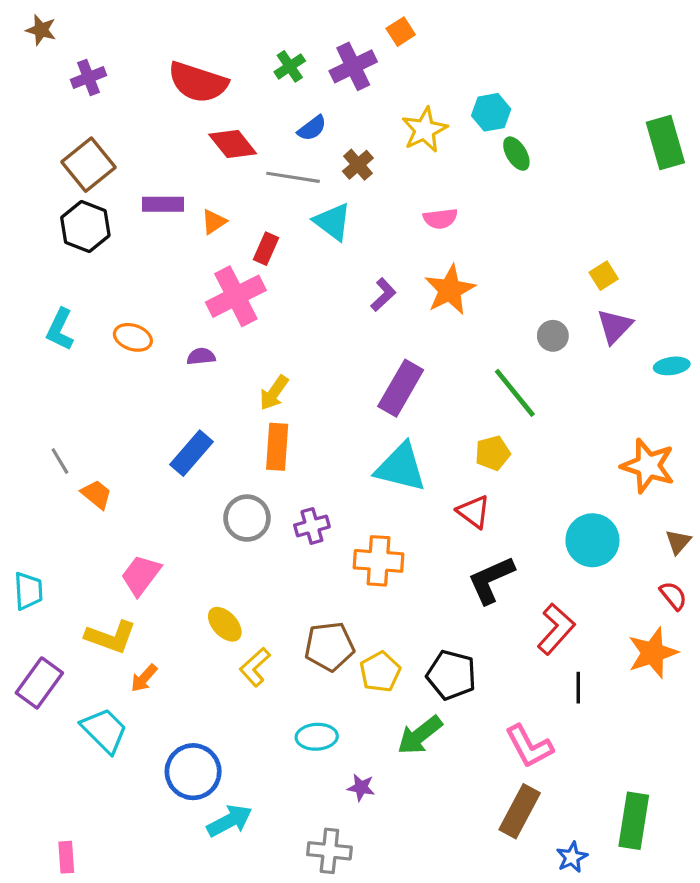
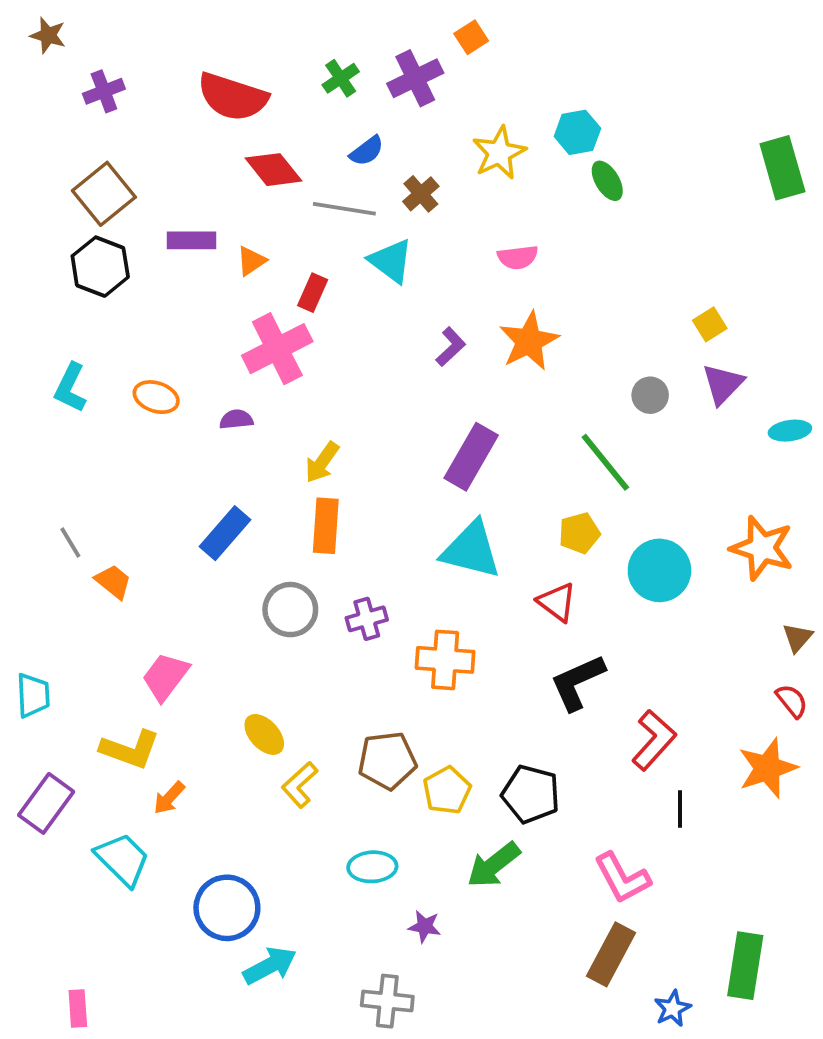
cyan circle: (592, 540) -> (659, 570), moved

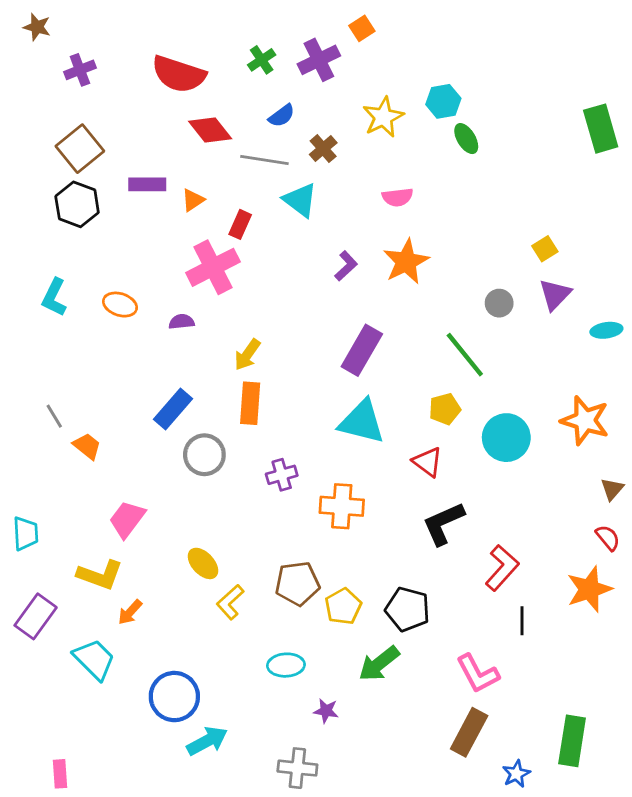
gray circle: (290, 610) -> (204, 455), moved

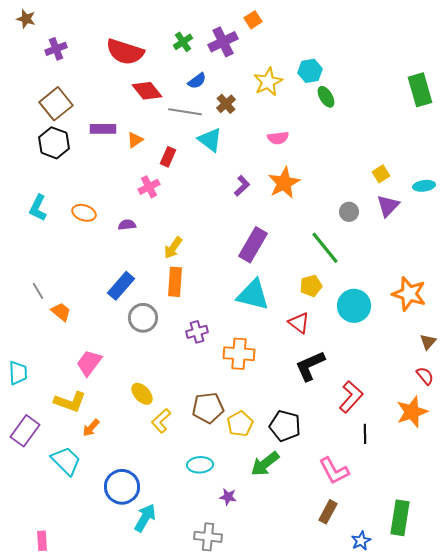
pink cross: (213, 267) -> (149, 187), size x0.6
cyan ellipse: (606, 330) -> (424, 186), moved
brown rectangle: (469, 732) -> (328, 512), size x0.7
cyan arrow: (207, 741) -> (145, 518), turned -32

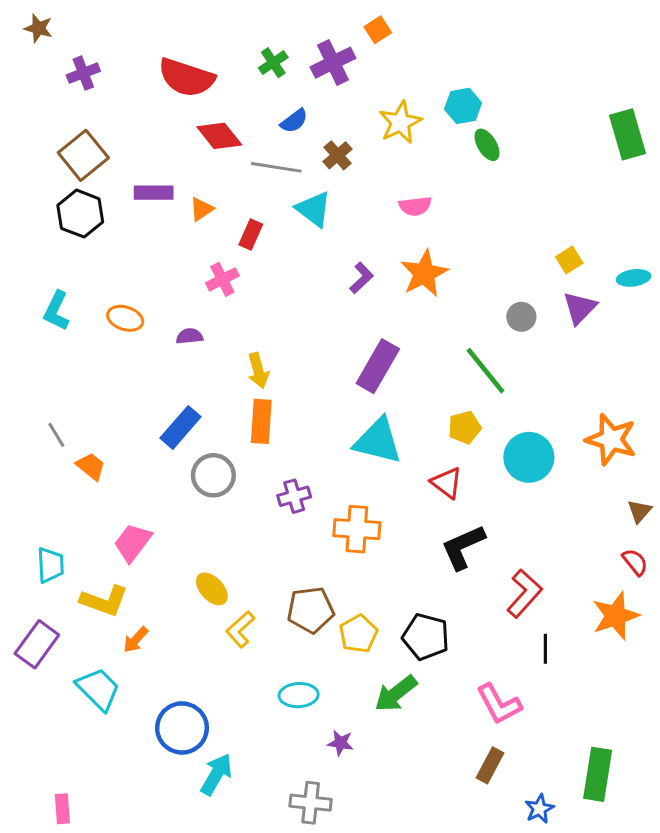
yellow arrow: (173, 248) -> (258, 371), turned -50
cyan trapezoid: (18, 373) -> (50, 565), moved

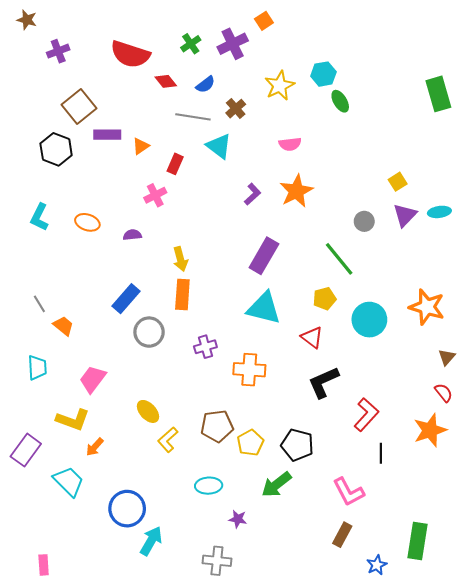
red diamond: (219, 136) -> (166, 81), moved, size x0.7
brown square: (83, 155) -> (79, 106), moved
cyan ellipse: (634, 278) -> (439, 212), moved
cyan trapezoid: (50, 565) -> (37, 368), moved

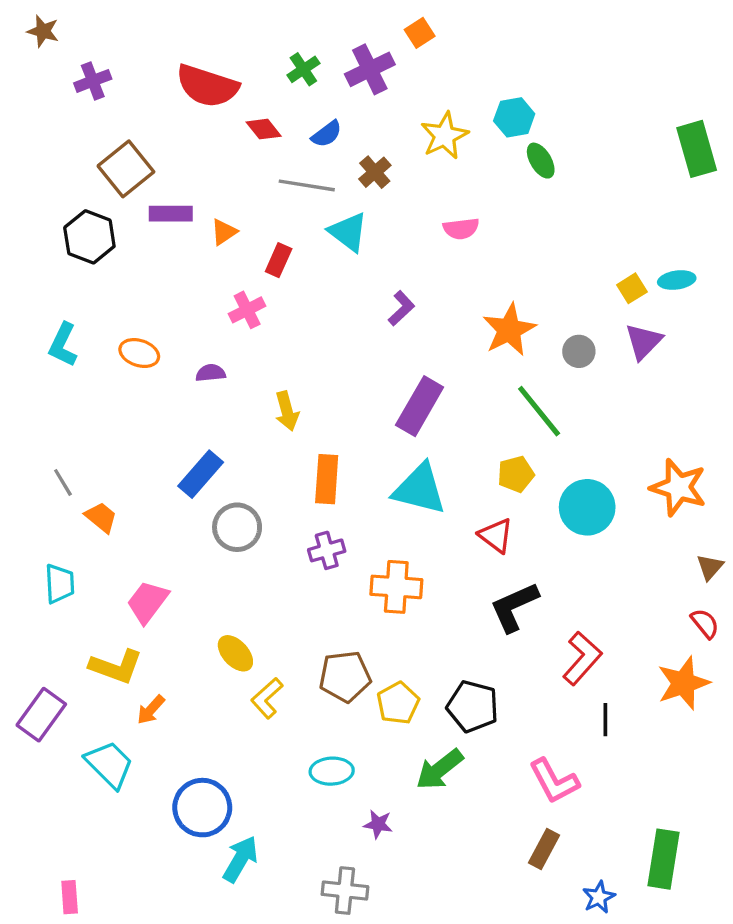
orange star: (296, 191) -> (509, 330), moved
cyan ellipse: (439, 212) -> (677, 280), moved
orange rectangle: (182, 294) -> (327, 479), moved

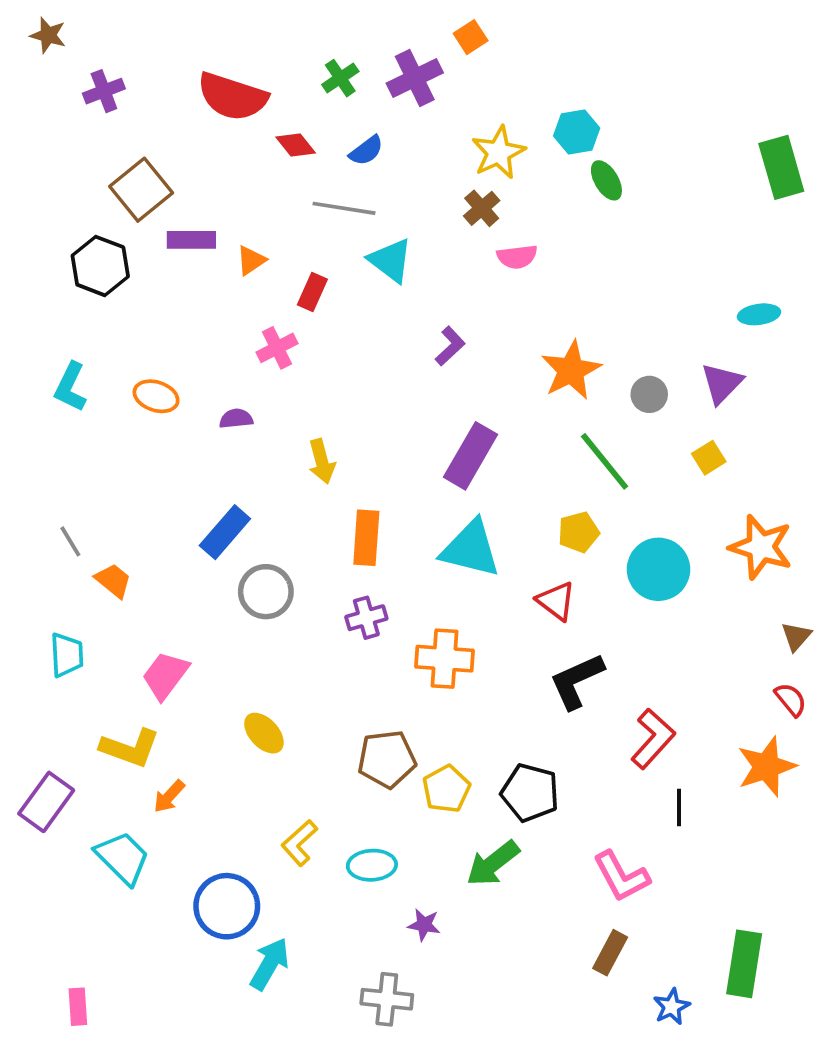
brown cross: (375, 172) -> (482, 208), moved
yellow square: (632, 288) -> (709, 458), moved
yellow L-shape: (267, 698) -> (299, 843), moved

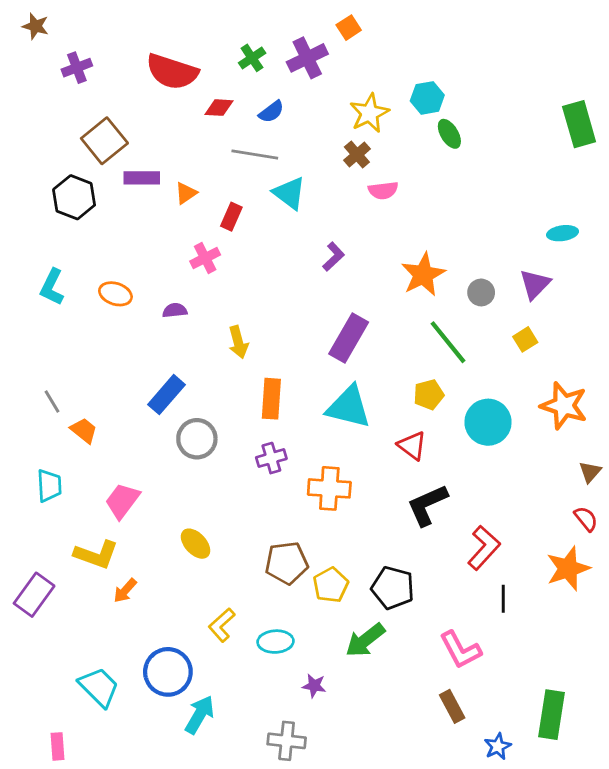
red diamond: (296, 145) -> (219, 108), turned -48
cyan trapezoid: (123, 858) -> (99, 687), moved
brown rectangle: (610, 953) -> (452, 706), turned -56

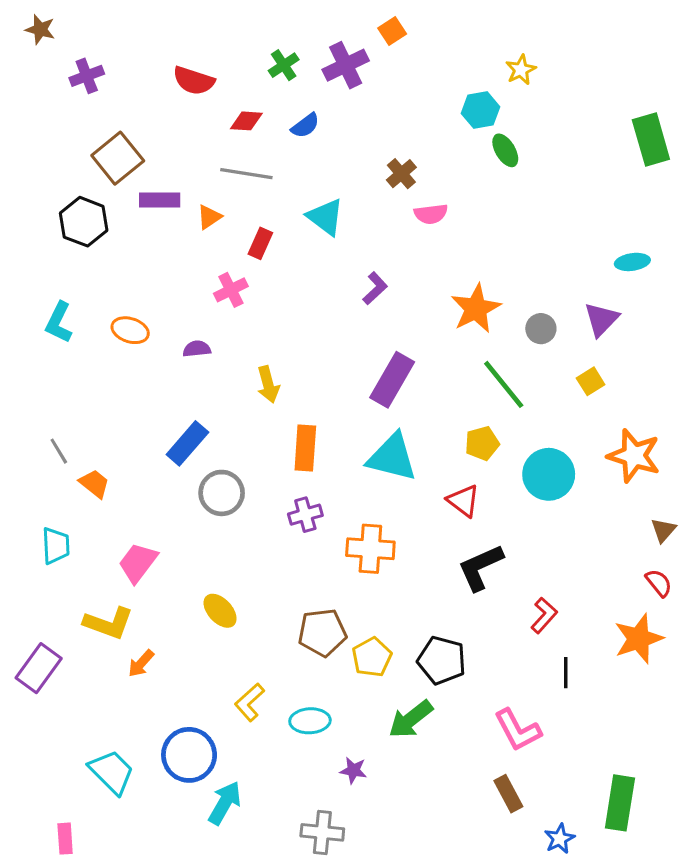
red semicircle: (172, 72) -> (194, 81), size x0.7
yellow star: (369, 113) -> (521, 70), moved, size x0.7
gray line: (255, 155) -> (246, 174), moved
red L-shape: (484, 548) -> (544, 615), size x0.7

